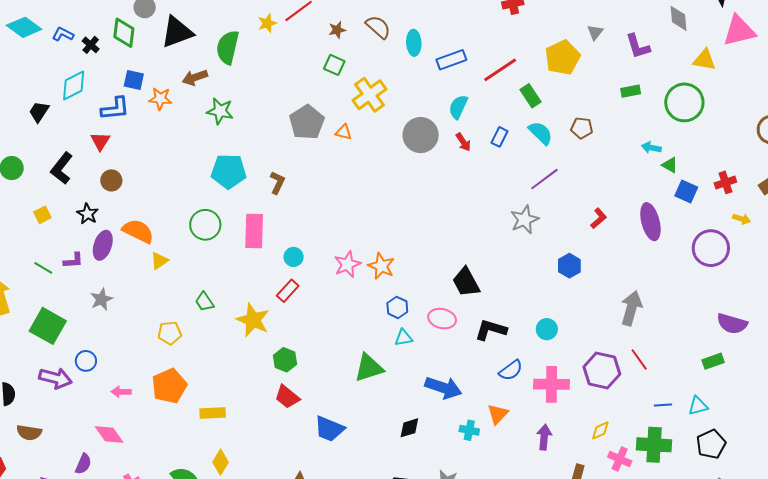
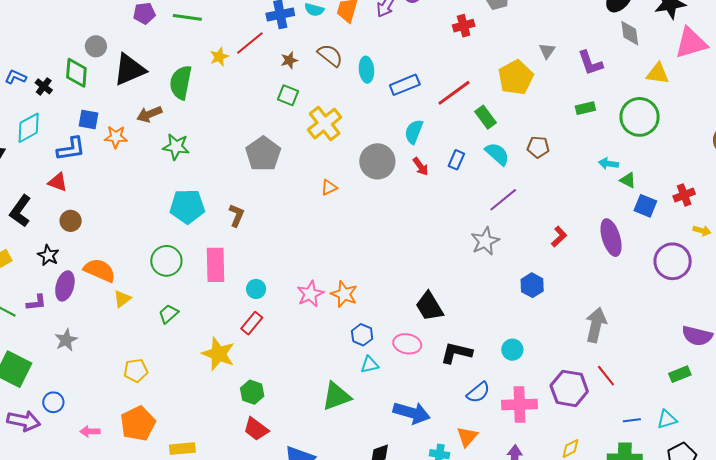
orange triangle: (344, 132) -> (329, 187), moved, turned -36
red triangle: (100, 141) -> (58, 182), turned -40
green trapezoid: (204, 302) -> (169, 314), moved, turned 85

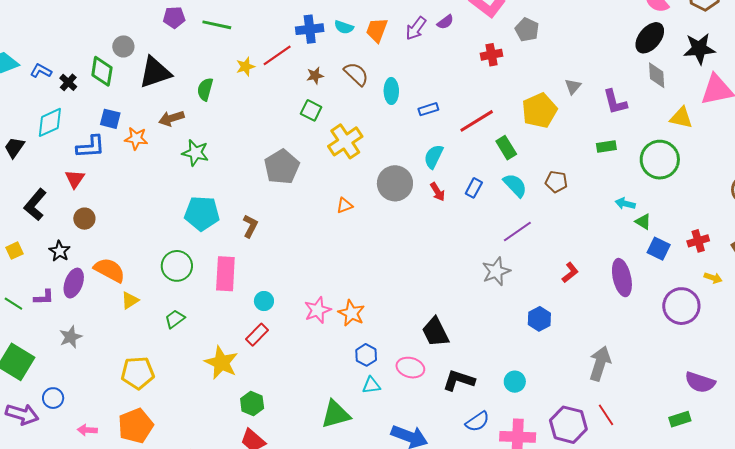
green semicircle: (181, 83) -> (205, 89), size x0.7
blue rectangle: (405, 85) -> (428, 109), size x0.7
red triangle: (58, 182) -> (75, 179), turned 40
yellow pentagon: (136, 371) -> (138, 373), size x1.4

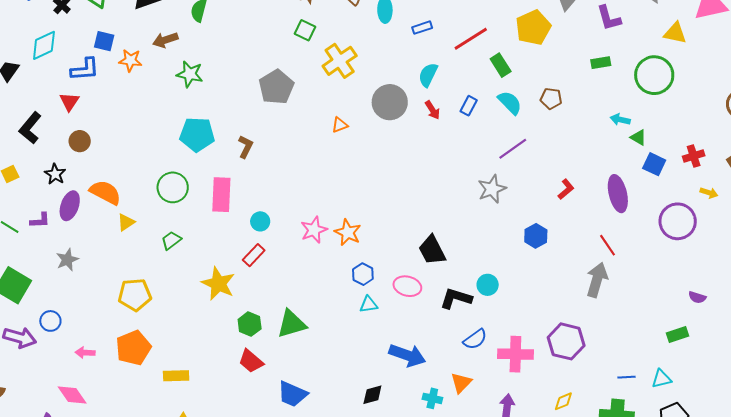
cyan circle: (515, 382) -> (488, 285), moved
purple semicircle: (700, 382) -> (697, 297), size x0.6
green triangle: (336, 414) -> (292, 324), moved
red line: (606, 415) -> (607, 245), moved

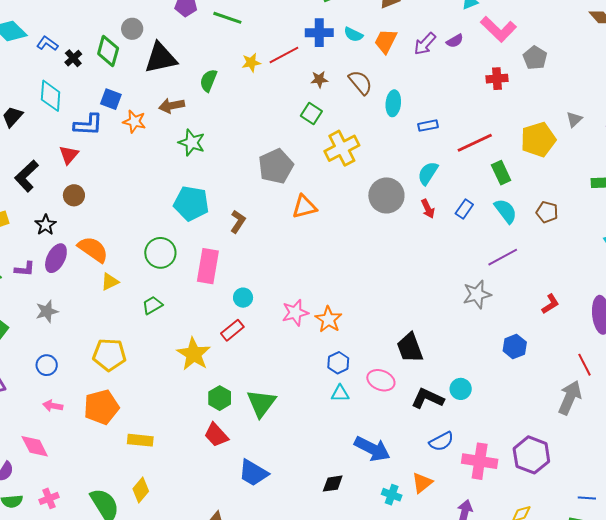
cyan diamond: (44, 45) -> (51, 96), turned -68
orange triangle: (340, 125) -> (304, 207), moved, size x1.5
blue circle: (50, 321) -> (47, 365), moved
green triangle: (292, 324) -> (261, 403), turned -44

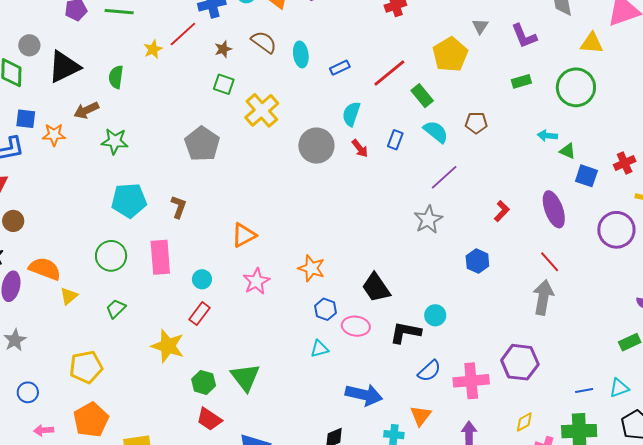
orange triangle: (304, 207) -> (244, 235), moved
orange star: (329, 319) -> (311, 268), moved
blue hexagon: (338, 363) -> (326, 309), moved

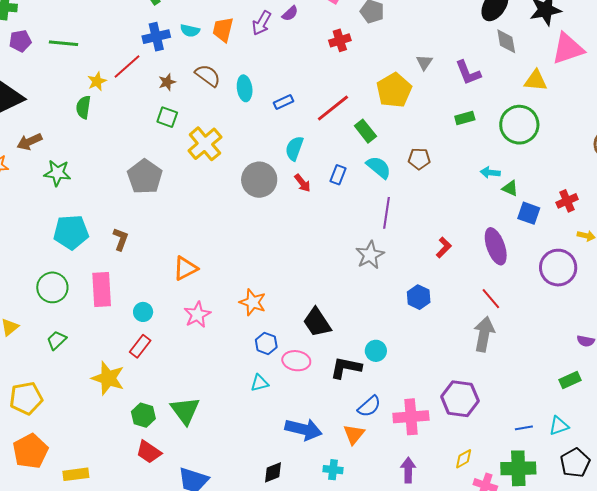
green semicircle: (116, 77) -> (83, 107), moved
purple line: (444, 177) -> (386, 213), turned -40
orange triangle: (421, 416) -> (354, 434), moved

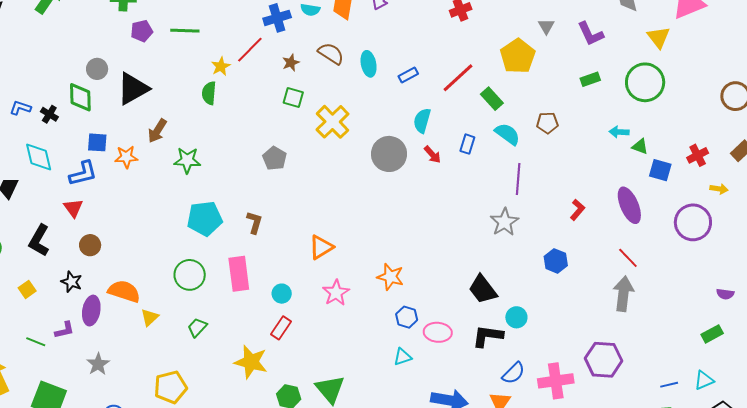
yellow triangle: (536, 81) -> (659, 37), turned 50
brown arrow: (29, 142) -> (157, 131), turned -30
gray pentagon: (145, 177) -> (275, 158), size x0.7
black trapezoid: (317, 322) -> (483, 289), moved

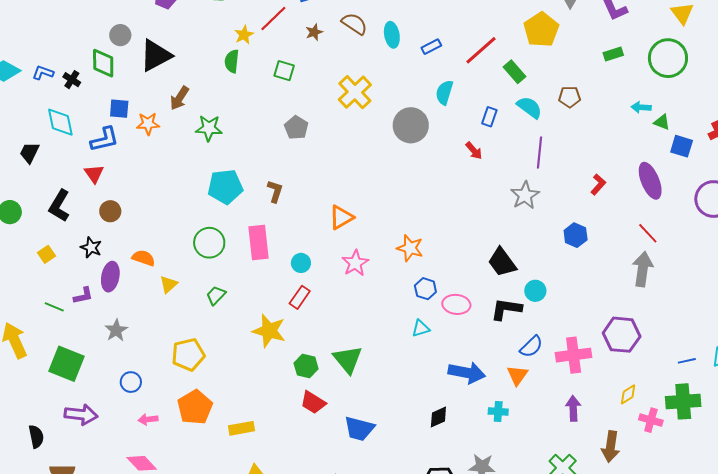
green square: (293, 98) -> (284, 71), moved
red arrow: (432, 155) -> (474, 151), moved
orange semicircle: (124, 291) -> (143, 258), size x0.7

